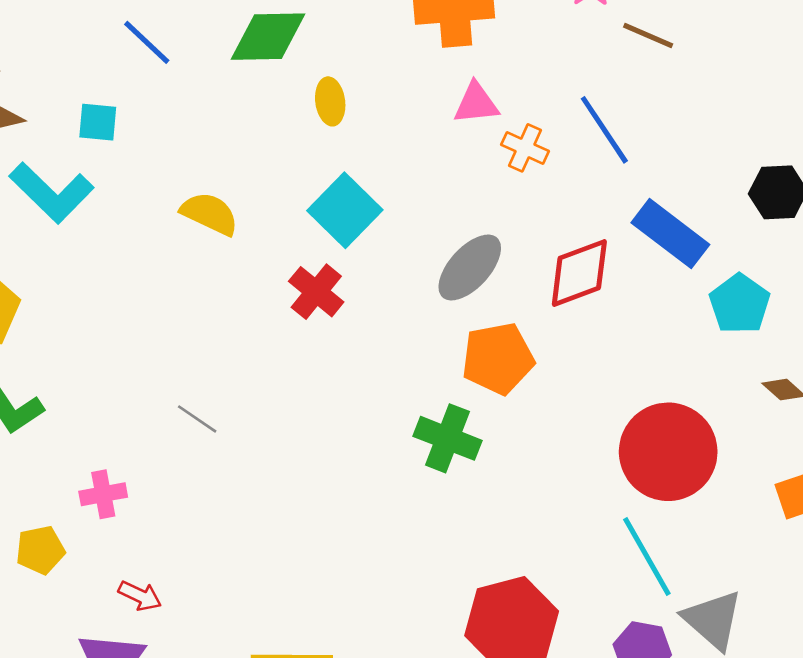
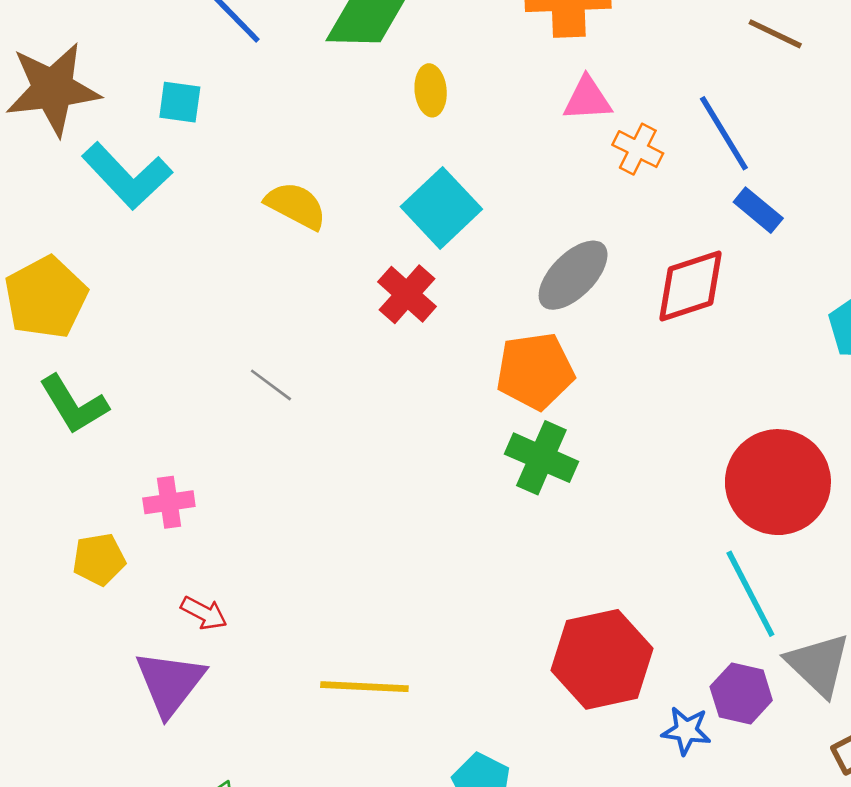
blue rectangle: (670, 234) -> (758, 210), moved, size x0.6
orange pentagon: (498, 359) -> (535, 371), moved
gray line: (197, 419) -> (271, 385), moved

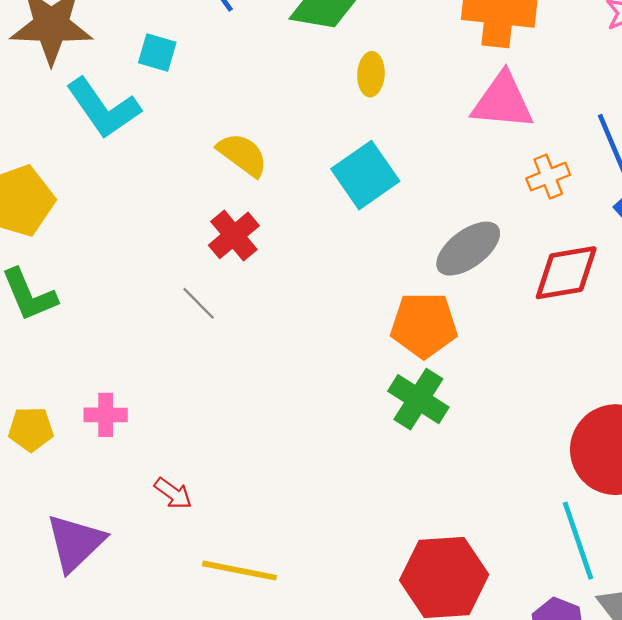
pink triangle: (587, 99) -> (503, 101), size x1.5
orange cross: (638, 149) -> (548, 177), moved, turned 33
red cross: (407, 294) -> (234, 235), moved
pink cross: (169, 502) -> (106, 415), moved
red arrow: (204, 613) -> (173, 493), moved

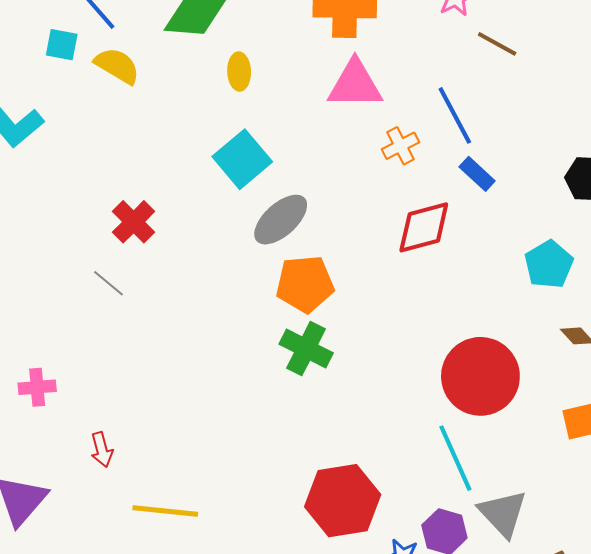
cyan square: (157, 52) -> (62, 45), moved
yellow semicircle: (242, 155) -> (117, 66), moved
gray ellipse: (468, 249) -> (281, 220), moved
red arrow: (173, 493) -> (102, 450), turned 44

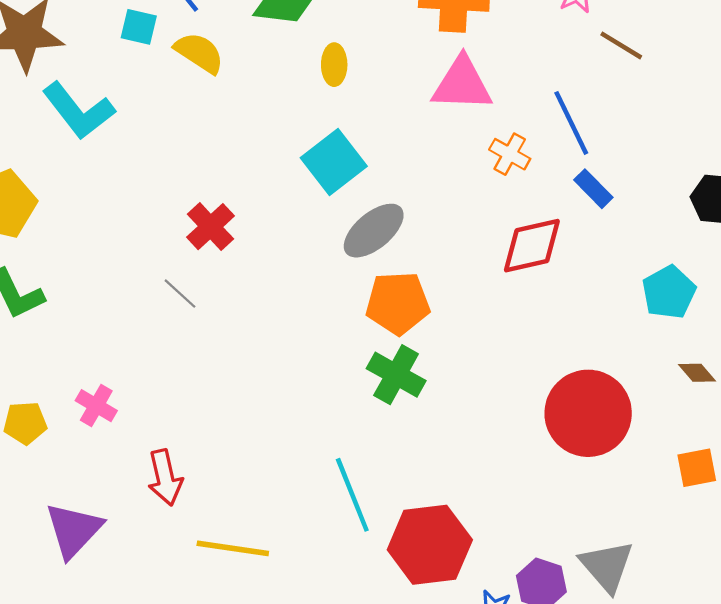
orange cross: (400, 146) -> (510, 154), turned -36
pink cross: (37, 387) -> (96, 406), turned 33
red arrow: (102, 450) -> (165, 478), size x1.4
cyan line: (455, 458) -> (352, 495), moved

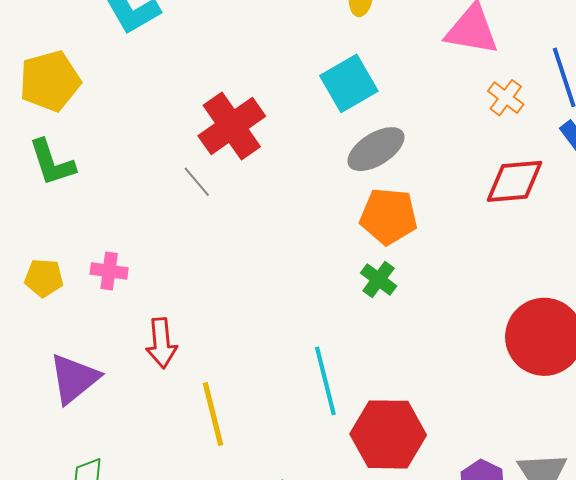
red cross: (211, 227) -> (232, 126), size x1.5
green cross: (396, 375) -> (379, 279), size x0.7
pink cross: (96, 406) -> (109, 271), turned -30
yellow line: (233, 548) -> (213, 414), turned 60

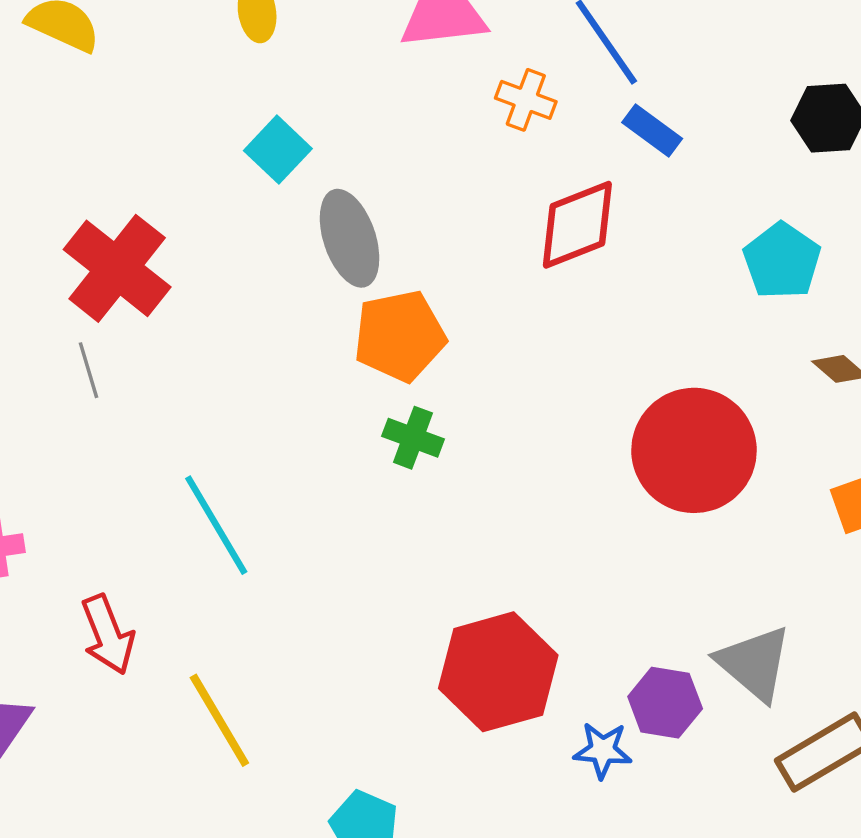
cyan square: (349, 83) -> (278, 150), size x0.7
gray ellipse: (376, 149) -> (350, 238), turned -60
gray line: (197, 182) -> (88, 370), turned 40
cyan line: (325, 381) -> (216, 525), moved

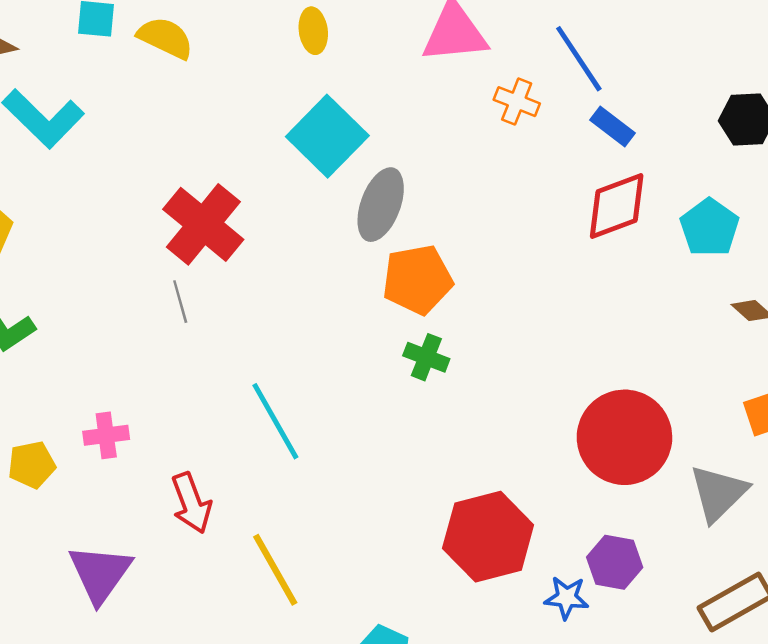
cyan square: (278, 150) -> (327, 136), size x1.6
red diamond: (577, 225) -> (617, 206), moved
gray ellipse: (350, 238) -> (381, 205), turned 38
red circle: (694, 450) -> (624, 437), moved
gray triangle: (754, 663) -> (718, 493), moved, turned 34

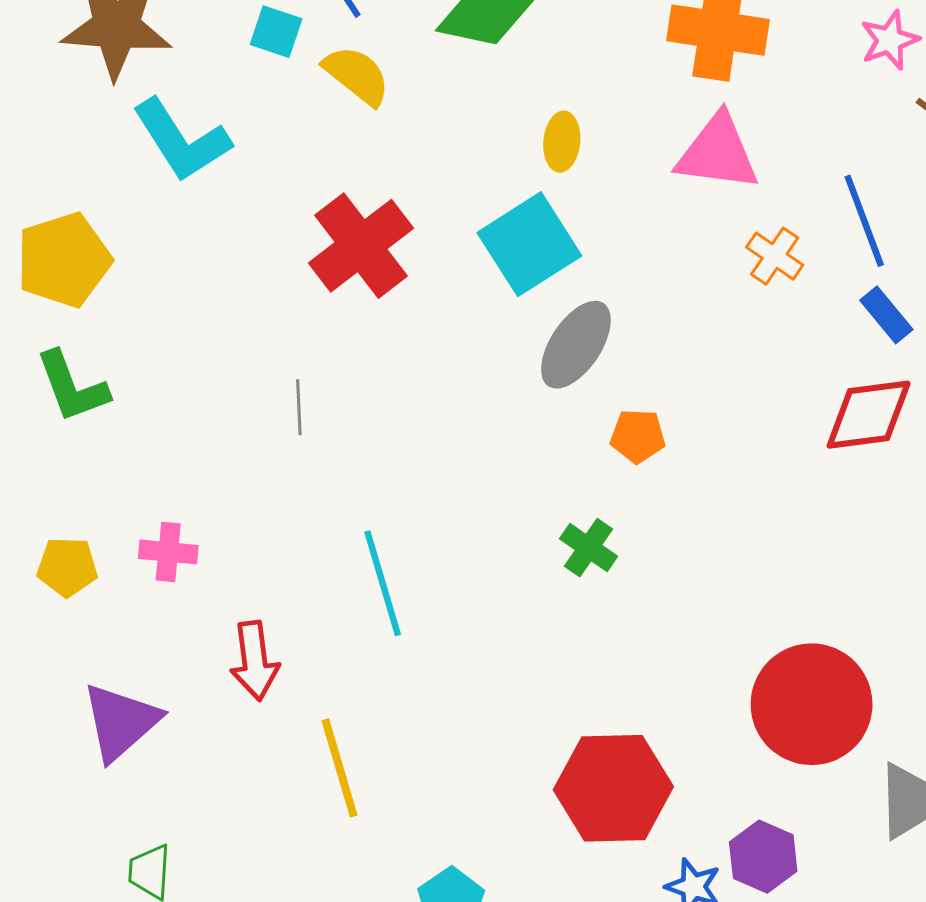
yellow ellipse: (313, 31) -> (562, 142), moved
red cross: (203, 224) -> (361, 246), moved
orange pentagon: (417, 280) -> (638, 436), moved, size x0.6

